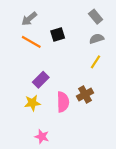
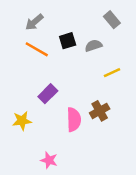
gray semicircle: (97, 39) -> (93, 46), moved
yellow line: (96, 62) -> (112, 73), turned 32
yellow star: (32, 103) -> (22, 121), moved

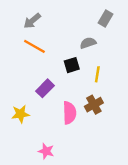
gray rectangle: (112, 20) -> (106, 18), turned 70
black square: (68, 41) -> (72, 65), moved
yellow line: (112, 73) -> (97, 74), moved, turned -56

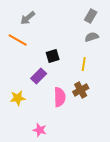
gray semicircle: (88, 43) -> (92, 37), moved
orange line: (34, 46) -> (18, 40), moved
black square: (72, 65) -> (53, 56), moved

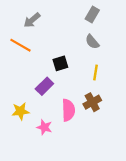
gray rectangle: (91, 16) -> (92, 14), moved
gray semicircle: (92, 37) -> (92, 42), moved, turned -112
pink star: (40, 130) -> (44, 127), moved

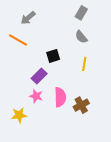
brown cross: (92, 102) -> (81, 105), moved
yellow star: (20, 111) -> (19, 115), moved
pink star: (44, 127) -> (36, 96), moved

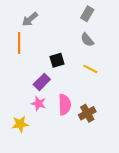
orange line: (18, 40) -> (19, 43), turned 60
yellow line: (84, 64) -> (90, 69), turned -72

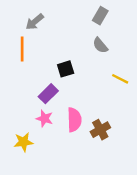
yellow line: (90, 69) -> (120, 79), moved

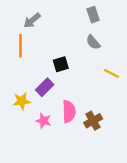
gray rectangle: (100, 16) -> (93, 15), turned -49
pink star: (45, 118) -> (44, 121), moved
yellow star: (23, 142) -> (22, 101), moved

